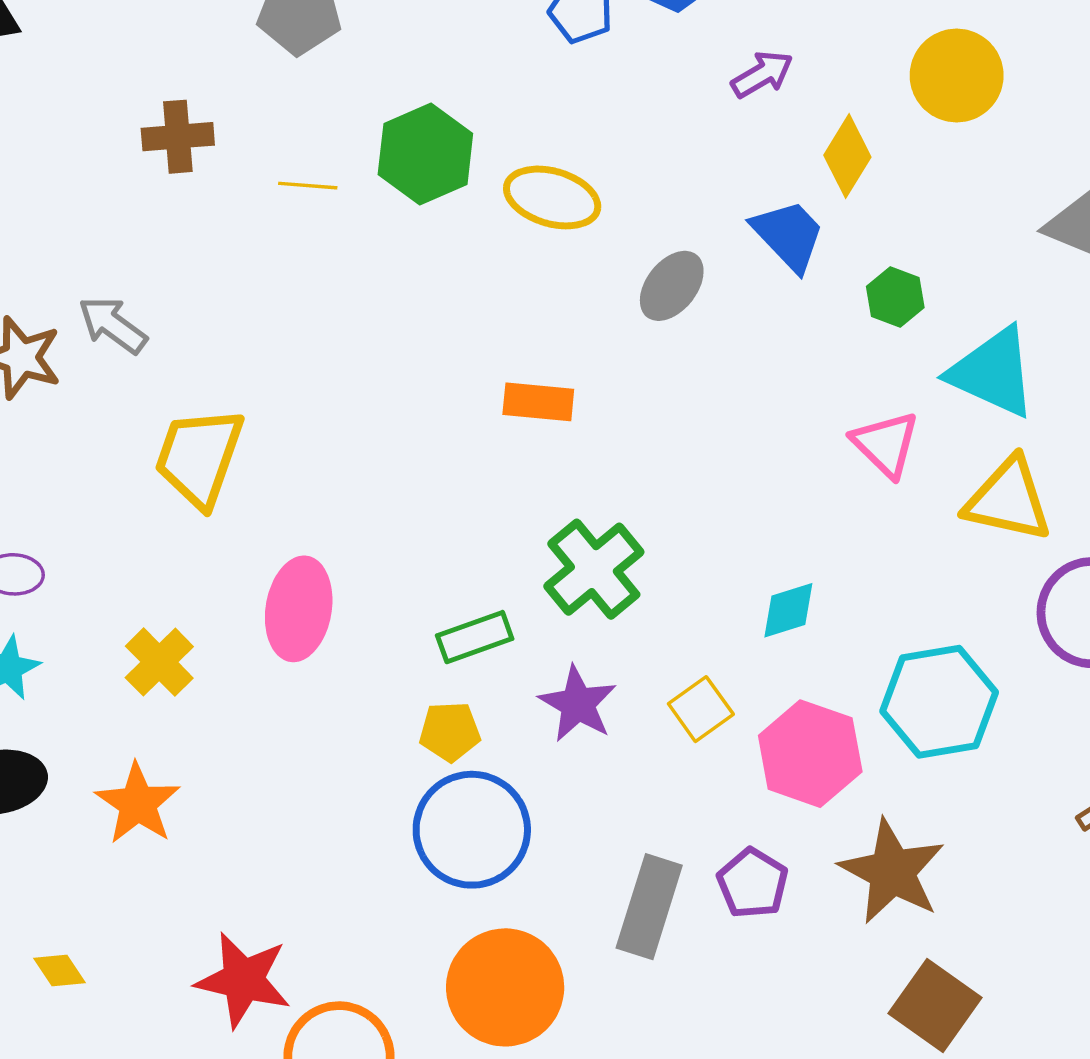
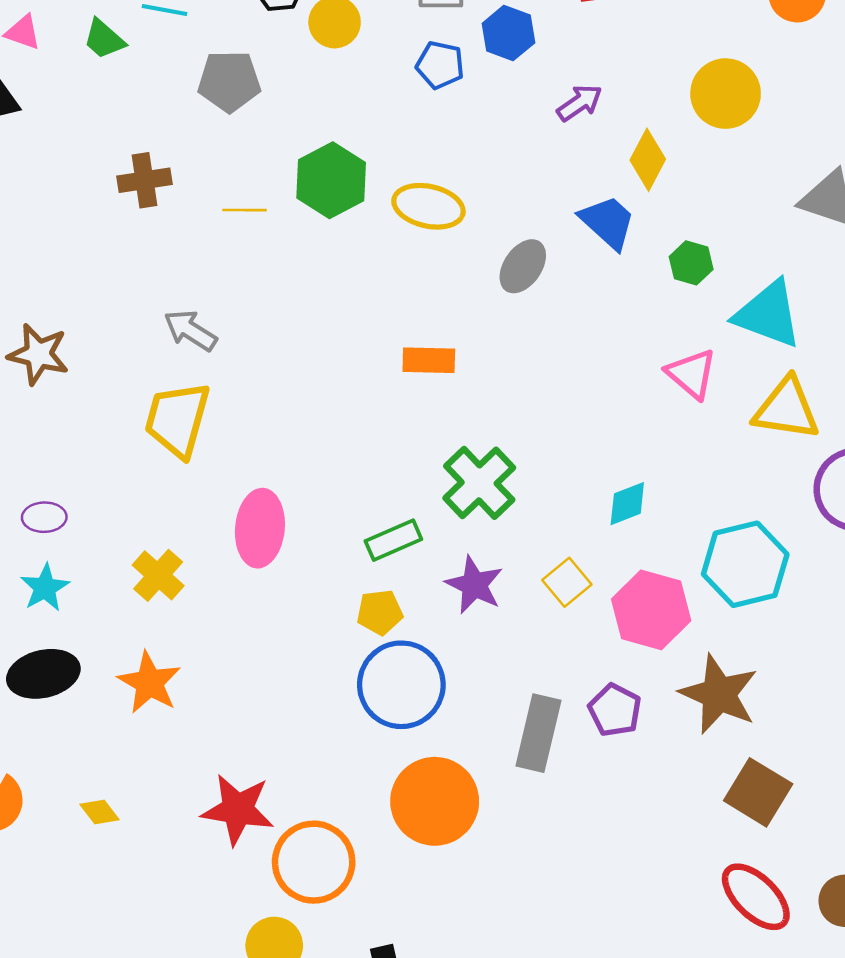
gray arrow: (113, 325) -> (190, 330), moved

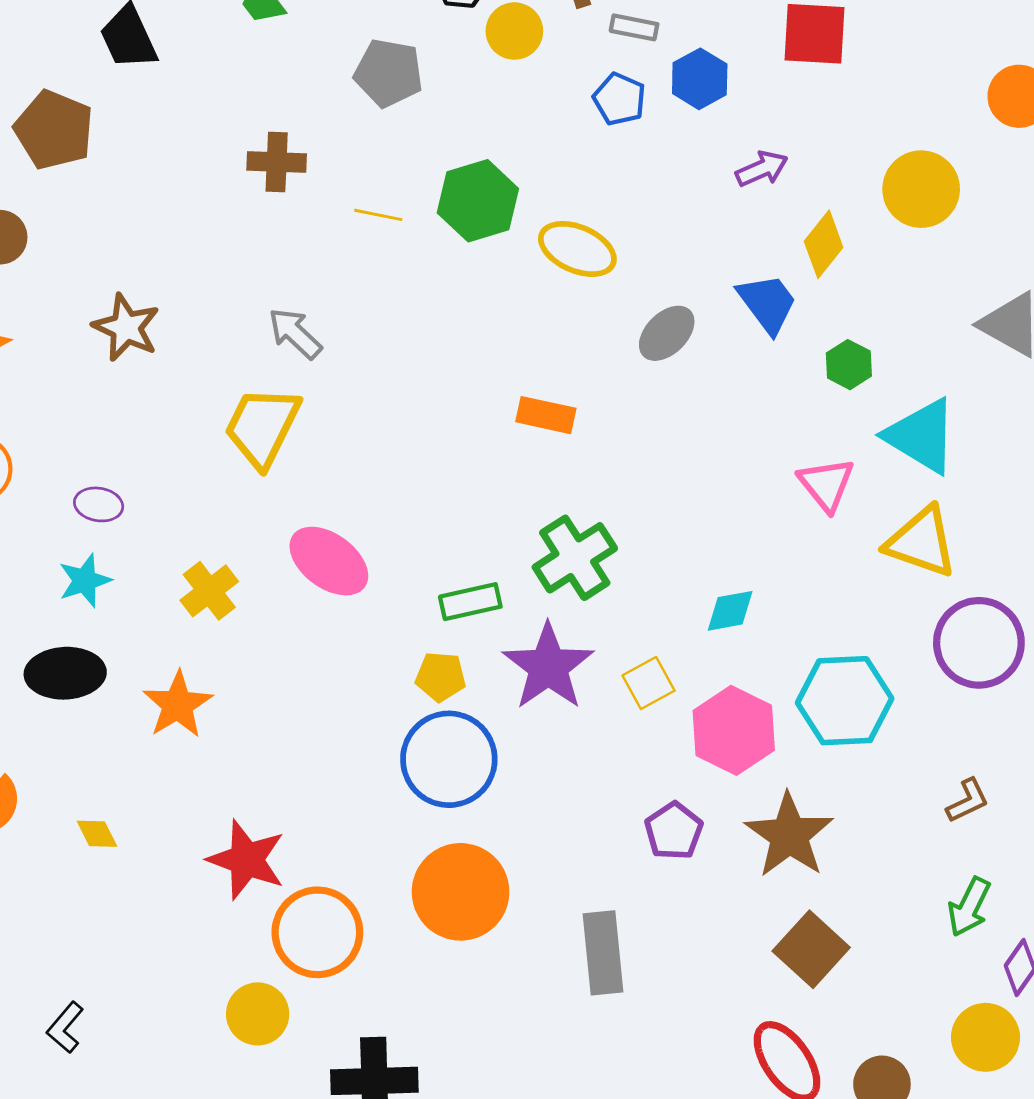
pink ellipse: (260, 528) -> (329, 561), turned -70
purple star: (474, 585) -> (548, 667), size x1.4
gray rectangle: (538, 733) -> (603, 953), moved, turned -30

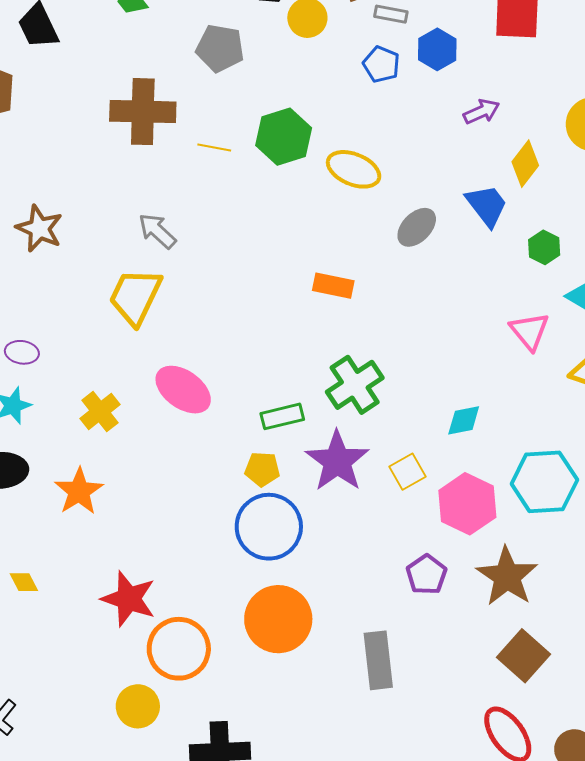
brown cross: (277, 162) -> (143, 112), size x1.6

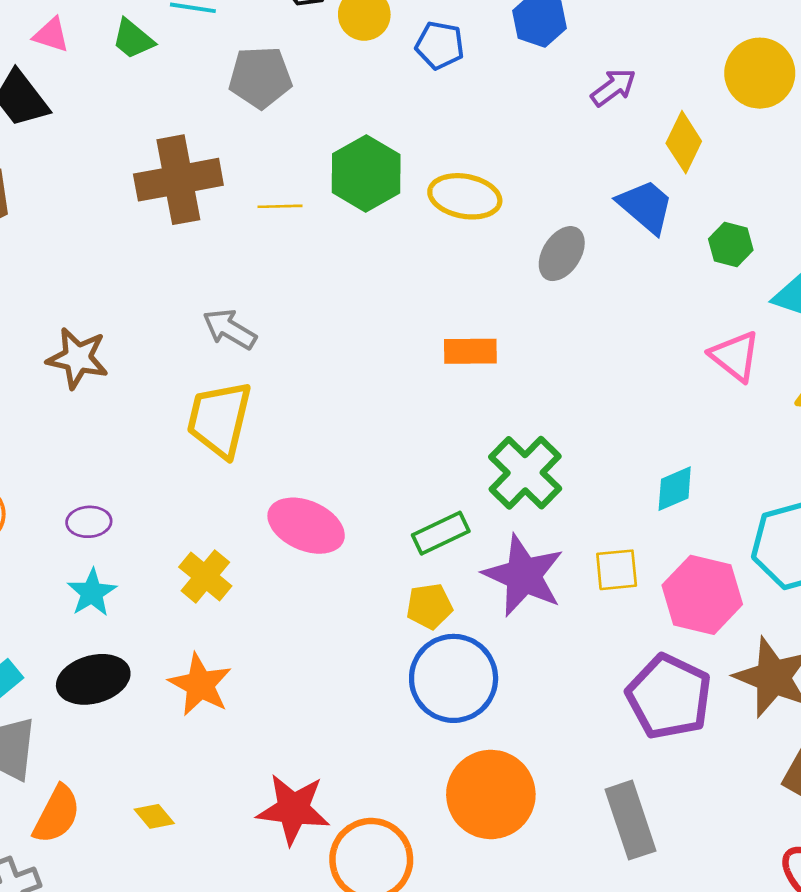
blue pentagon: (381, 64) -> (440, 45), moved
yellow square: (407, 472) -> (617, 570), turned 36
purple pentagon: (426, 575) -> (669, 697), size x1.6

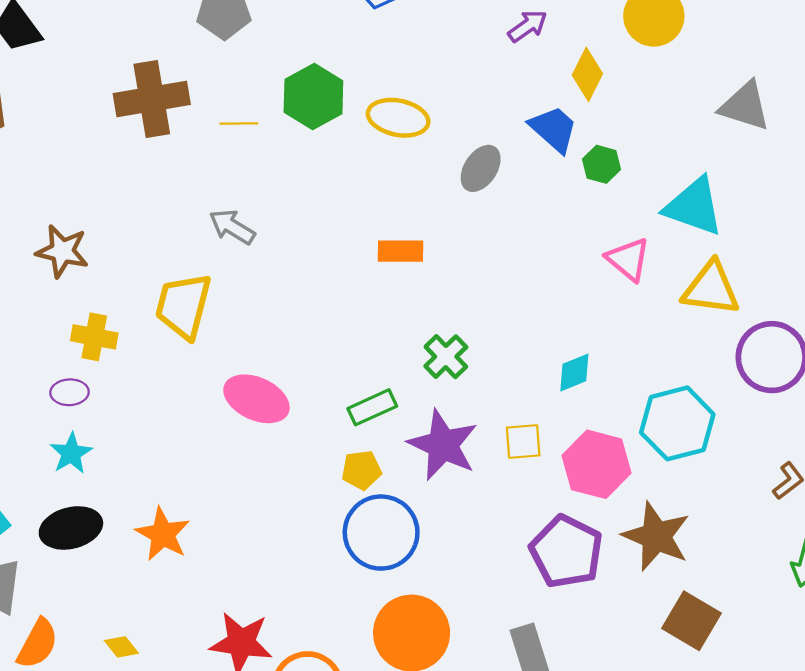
green hexagon: (731, 245) -> (601, 164), moved
gray arrow: (230, 329) -> (232, 227), moved
green cross: (525, 473) -> (446, 357), size x0.7
yellow cross: (205, 577) -> (94, 337), moved, turned -30

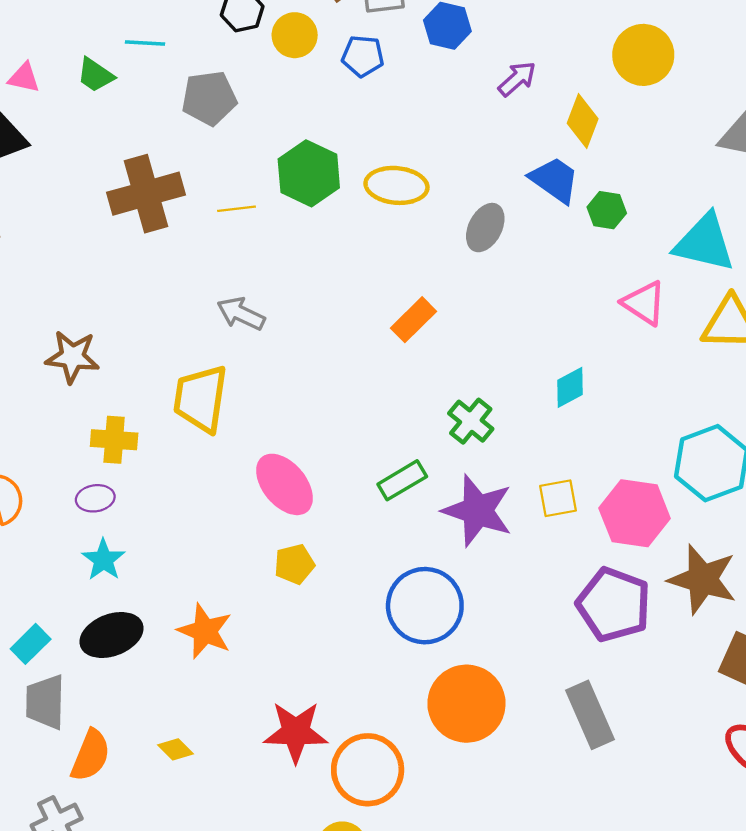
orange rectangle: (401, 251) -> (414, 320), turned -39
cyan diamond: (574, 372) -> (570, 387), moved
pink ellipse: (256, 399) -> (284, 484), turned 32
yellow pentagon: (361, 470) -> (294, 564), moved

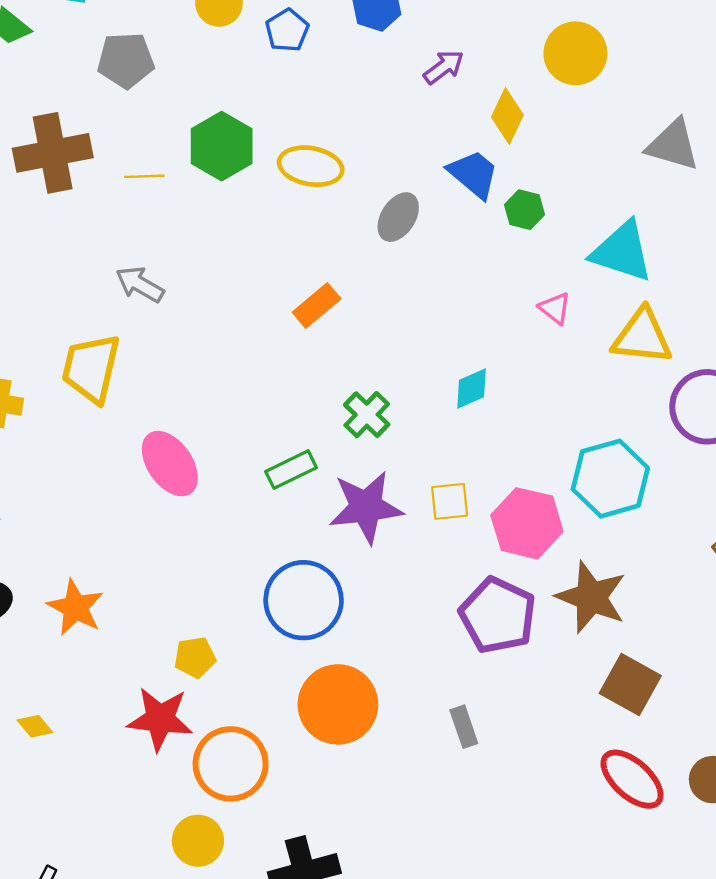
blue pentagon: (363, 56) -> (287, 30), turned 30
pink triangle: (644, 303) -> (555, 308), size x0.7
purple star: (478, 511) -> (366, 507), turned -30
yellow pentagon: (294, 564) -> (195, 657), moved
gray rectangle: (590, 715) -> (464, 727), size x0.6

